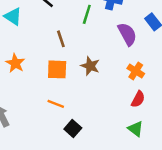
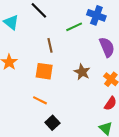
green line: (87, 14) -> (74, 27), turned 42
brown star: (90, 66) -> (82, 72), moved

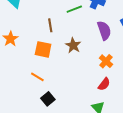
brown star: (82, 72) -> (73, 45), moved

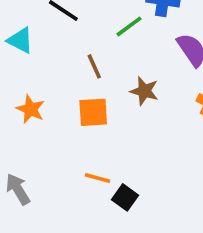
orange line: (37, 77) -> (98, 178), moved

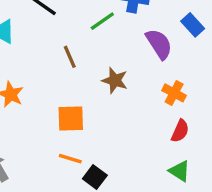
orange square: (93, 112) -> (71, 119), moved

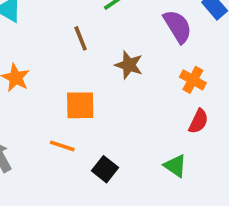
orange line: (70, 159) -> (62, 146), moved
green triangle: (180, 171) -> (175, 166), moved

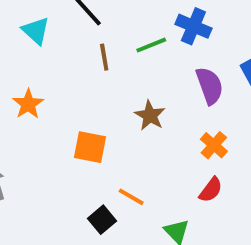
brown line: (81, 38) -> (104, 57), moved
orange line: (62, 146) -> (131, 197), moved

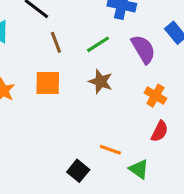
green line: (151, 45) -> (98, 44), moved
orange square: (90, 147) -> (48, 83), moved
orange line: (131, 197) -> (110, 150), moved

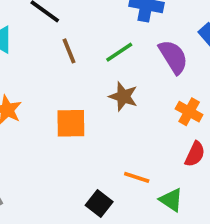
orange square: (48, 83) -> (71, 123), moved

